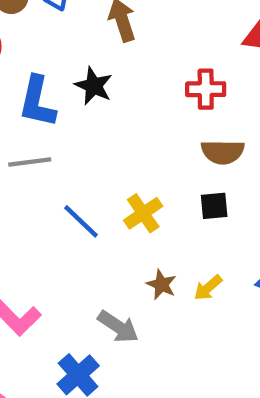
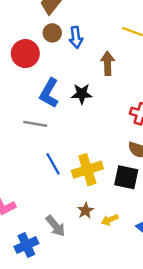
black star: (94, 86) -> (82, 94), turned 30
black square: (214, 206) -> (126, 177), size x1.5
yellow cross: (143, 213) -> (87, 170), size x1.4

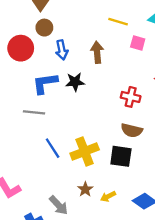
blue arrow: (76, 37) -> (62, 50), moved
blue L-shape: (49, 93) -> (45, 83), turned 56

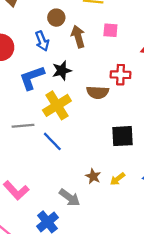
brown circle: (44, 28) -> (56, 18), moved
pink square: (138, 43) -> (110, 30), moved
gray line: (34, 112) -> (23, 126), moved
brown semicircle: (132, 130) -> (98, 92), moved
yellow cross: (85, 151) -> (57, 105), moved

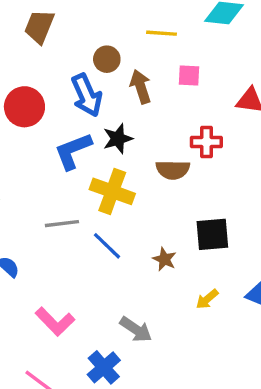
blue arrow: (42, 41) -> (87, 95), size x1.4
yellow cross: (57, 105) -> (112, 191), turned -36
brown star: (93, 176) -> (164, 259), moved

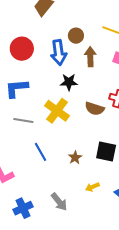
blue L-shape: (73, 151) -> (17, 88), moved
blue line: (107, 246) -> (40, 152), moved
gray arrow: (136, 329) -> (59, 202), moved

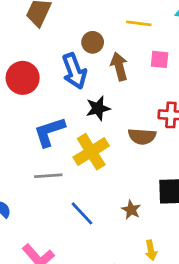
blue L-shape: (17, 88) -> (49, 132), moved
yellow cross: (57, 111) -> (91, 152), turned 35
yellow arrow: (92, 187) -> (151, 250), moved, turned -64

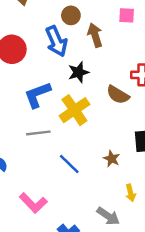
pink square: (160, 59) -> (127, 15), moved
brown semicircle: (142, 136) -> (118, 95), turned 30

